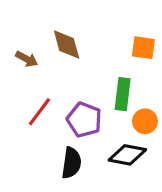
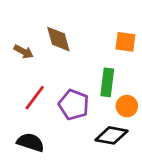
black semicircle: (71, 163) -> (31, 142), moved, turned -80

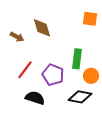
orange square: (125, 42) -> (90, 19), moved
black semicircle: (31, 142) -> (35, 98), moved

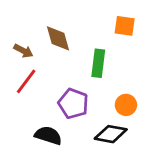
green rectangle: (77, 59) -> (98, 63), moved
red line: (25, 70) -> (26, 81), moved

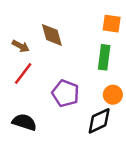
green rectangle: (98, 63) -> (104, 57), moved
black diamond: (111, 134) -> (99, 121), turned -36
black semicircle: (48, 135) -> (24, 122), moved

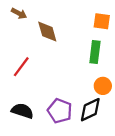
brown arrow: (21, 46) -> (19, 13), moved
purple pentagon: (65, 93) -> (60, 111), moved

